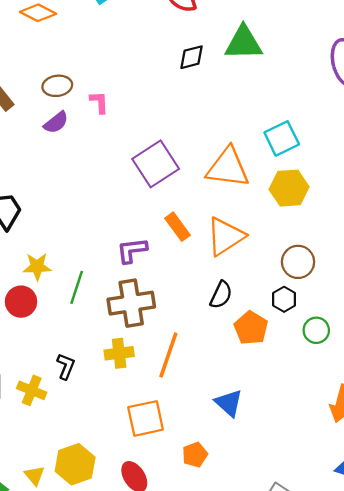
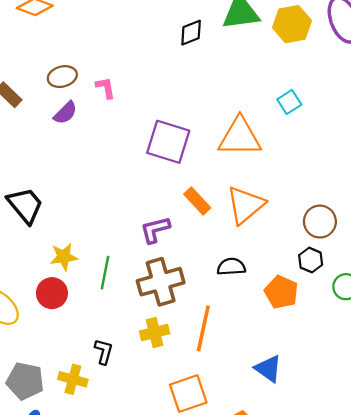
cyan square: (282, 138) -> (289, 102), size x0.7
purple square: (156, 164) -> (168, 142), turned -33
yellow hexagon: (289, 188) -> (292, 24), moved
black semicircle: (221, 295) -> (231, 267), moved, turned -112

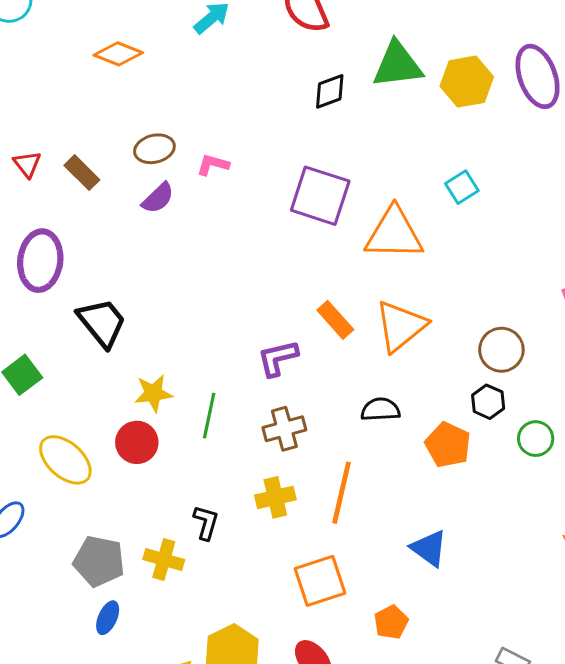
pink L-shape: (105, 88) -> (213, 165), turned -65
purple square: (168, 142) -> (320, 196), moved
brown cross: (161, 282) -> (284, 429), size x0.7

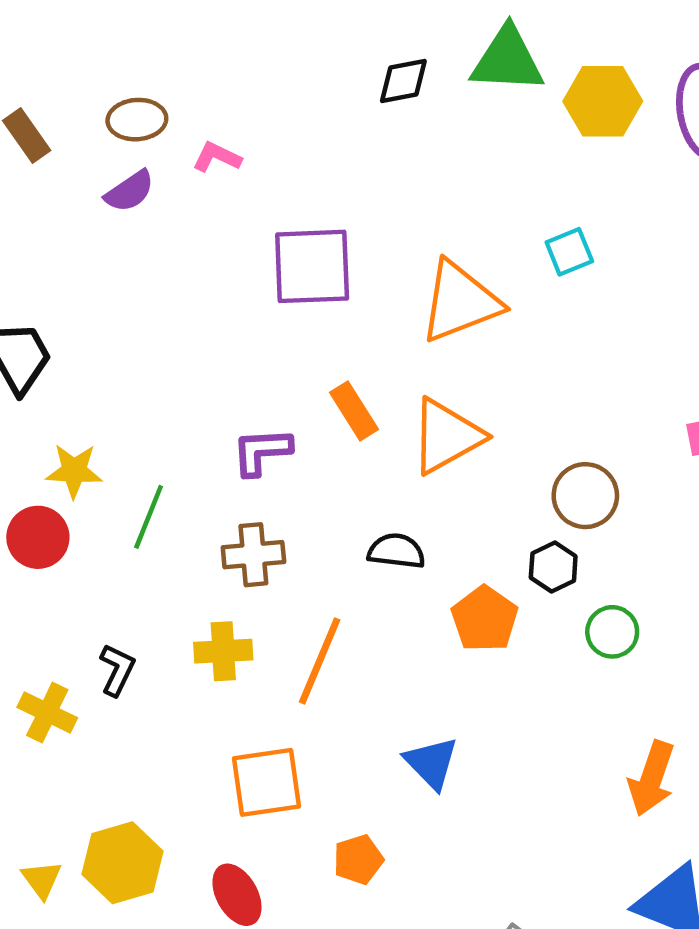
purple square: (320, 196) -> (312, 266), moved, turned -30
orange triangle: (394, 234) -> (460, 302), turned -32

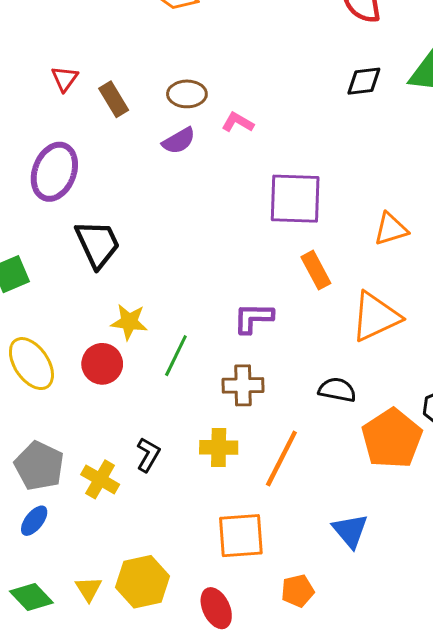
orange triangle: (460, 302) -> (391, 229), size x0.6
orange rectangle: (354, 411) -> (316, 270), moved
orange pentagon: (485, 619) -> (392, 439), size x1.4

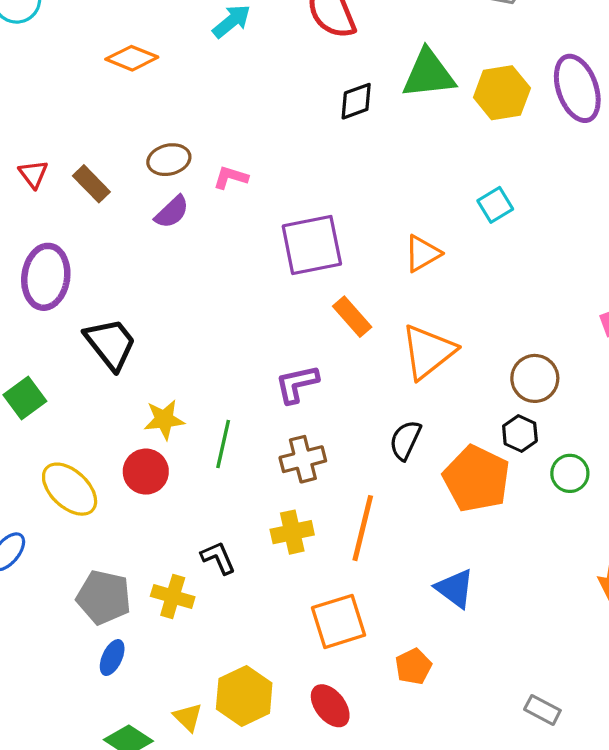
black semicircle: (337, 390) -> (405, 440), turned -63
black L-shape: (148, 455) -> (218, 558), turned -40

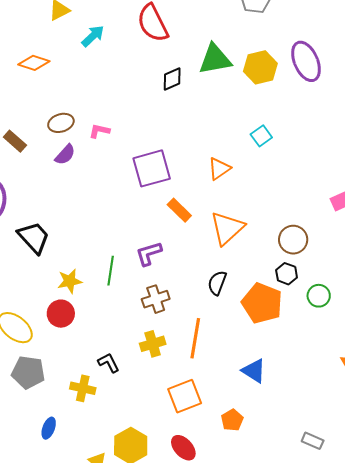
green line: (223, 444) -> (111, 271), moved
gray pentagon: (104, 597) -> (28, 372), moved

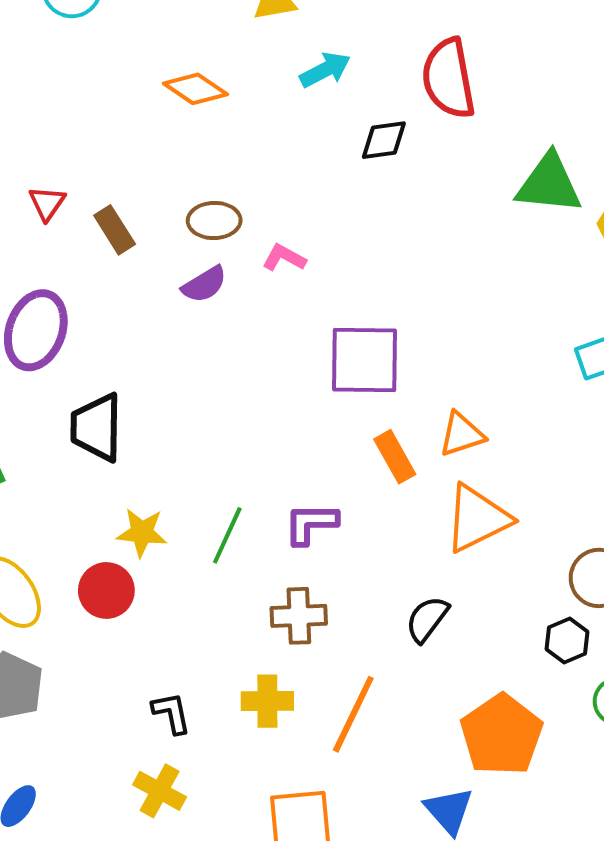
black diamond: (172, 79) -> (384, 140), moved
orange triangle: (219, 169) -> (462, 434), moved
black trapezoid: (34, 237) -> (97, 427), turned -153
orange pentagon: (262, 303) -> (501, 735), moved
yellow cross: (83, 388) -> (160, 791), moved

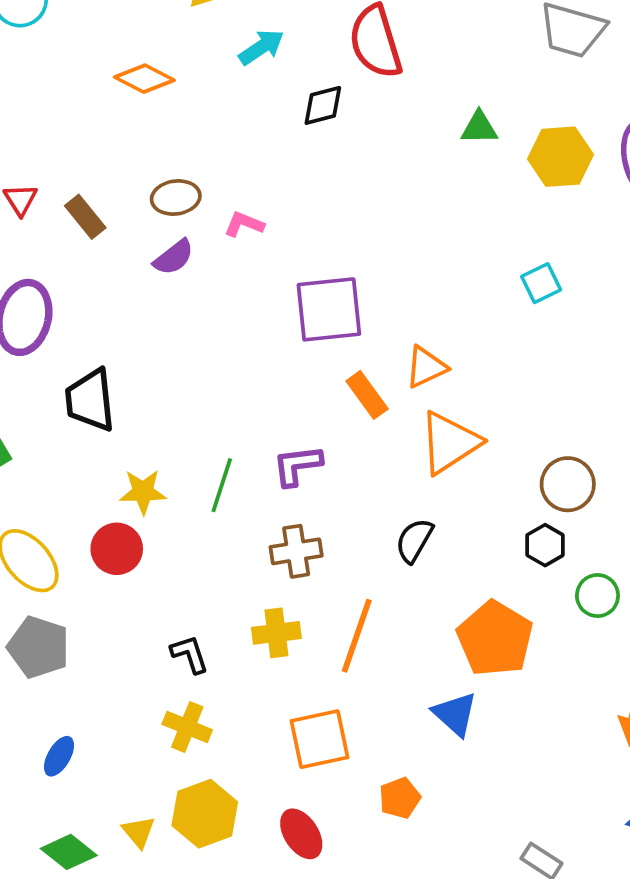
green triangle: (549, 184) -> (479, 128), size x0.6

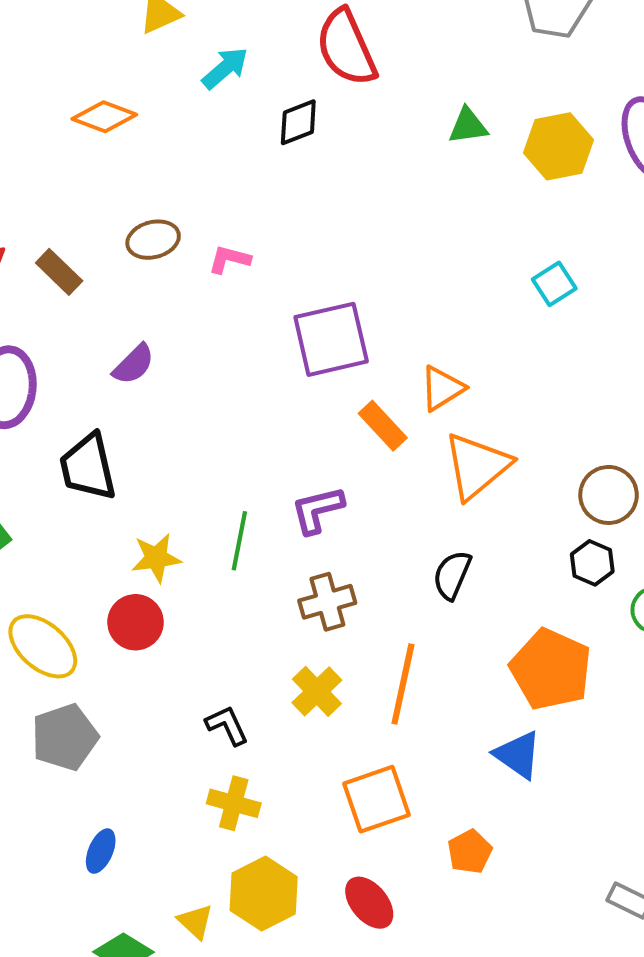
purple semicircle: (174, 257) -> (134, 364), moved
yellow cross: (276, 633) -> (317, 691), turned -30
gray pentagon: (39, 647) -> (65, 737), turned -30

